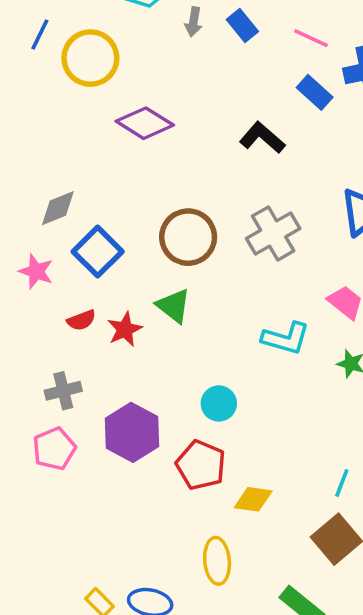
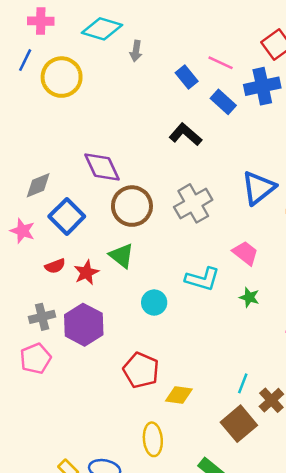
blue rectangle: (242, 26) -> (187, 77), moved
purple diamond: (145, 123) -> (102, 167), moved, turned 33
cyan circle: (219, 403) -> (154, 303), moved
purple hexagon: (132, 432) -> (84, 325), moved

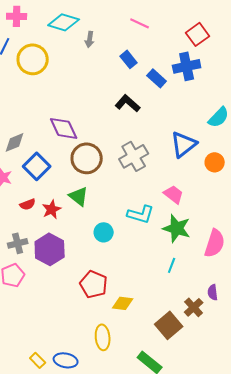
pink line: (221, 63) -> (140, 23), moved
green star: (249, 297) -> (177, 228), size x1.8
cyan line: (243, 383) -> (172, 265), moved

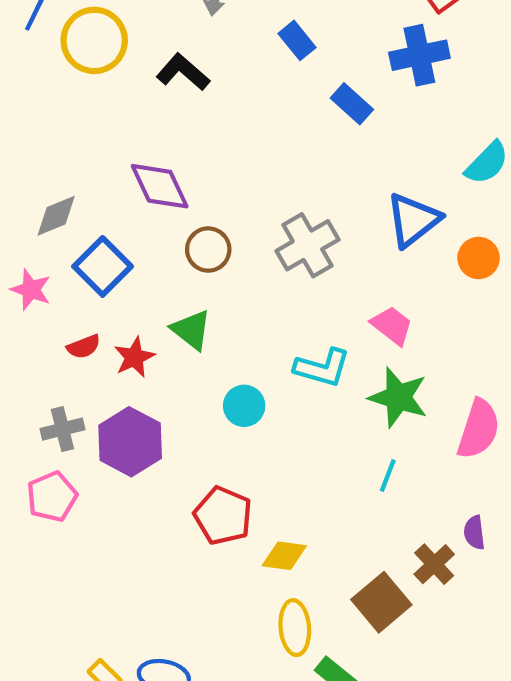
blue rectangle: (157, 78) -> (352, 104), moved
black L-shape: (128, 103) -> (183, 72), moved
brown circle: (87, 158) -> (208, 250), size x0.7
yellow ellipse: (103, 337) -> (295, 628), moved

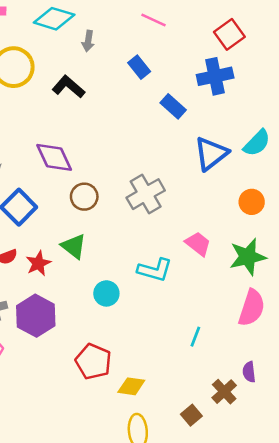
blue triangle: (413, 220) -> (211, 153), moved
green star: (398, 397) -> (248, 257), moved, turned -30
brown square: (381, 602) -> (191, 415), size x0.6

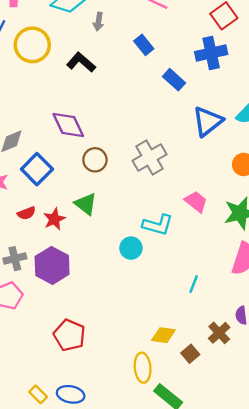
cyan circle: (106, 293) -> (131, 248), moved
red pentagon: (93, 361) -> (69, 335), moved
yellow diamond: (131, 386) -> (163, 335), moved

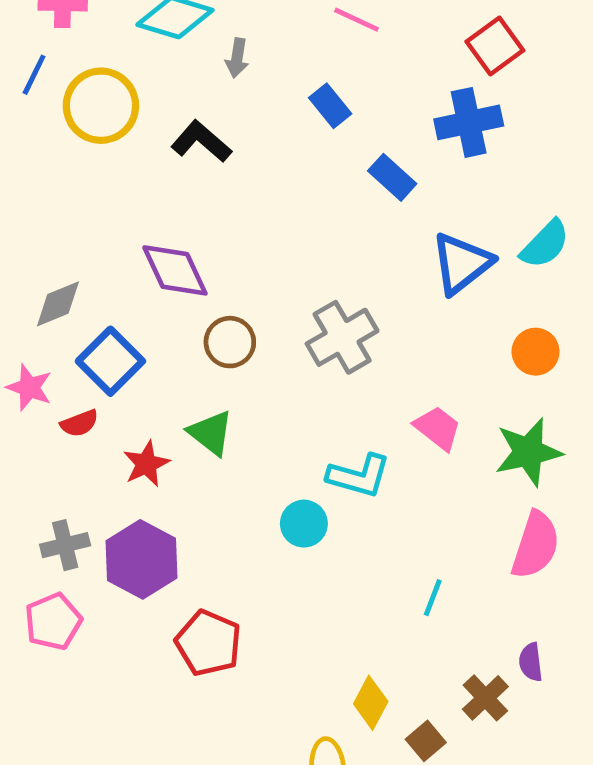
red semicircle: (26, 213) -> (79, 423), moved
red pentagon: (69, 335) -> (208, 643), moved
yellow diamond: (163, 335) -> (371, 703), turned -70

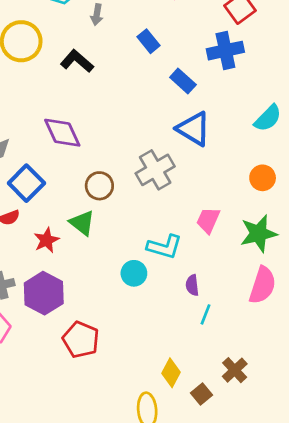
blue triangle: (461, 263) -> (194, 129), moved, turned -51
brown circle: (230, 342) -> (99, 186), moved
pink trapezoid: (438, 428) -> (208, 220), turned -104
purple semicircle: (531, 662) -> (192, 285), moved

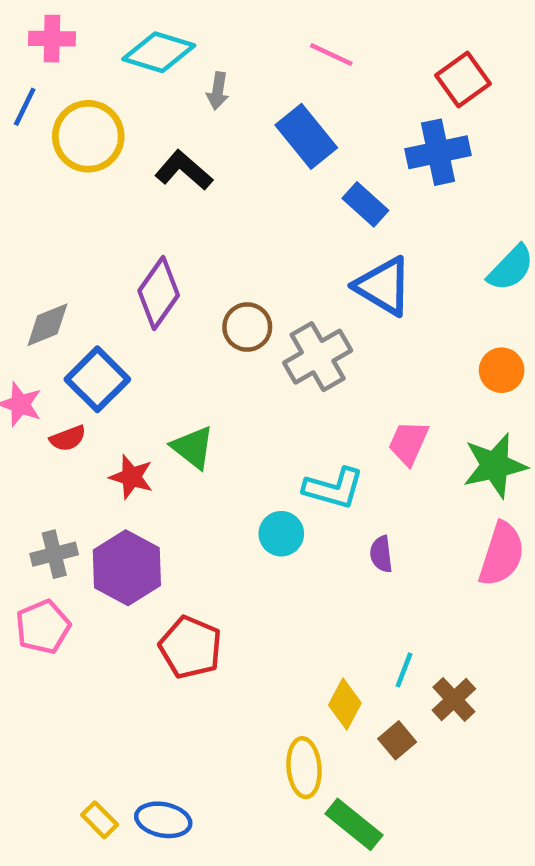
blue rectangle: (148, 41) -> (306, 136), size x1.5
purple diamond: (62, 133) -> (159, 293), turned 60
brown circle: (99, 186) -> (247, 327), moved
red star: (46, 240) -> (131, 477), turned -30
cyan line: (206, 314) -> (404, 670), moved

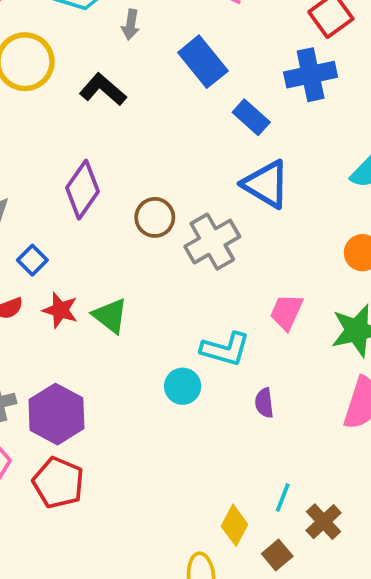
blue square: (97, 379) -> (32, 260), size x0.6
red star: (131, 477) -> (60, 310), moved
red pentagon: (190, 647) -> (58, 483), moved

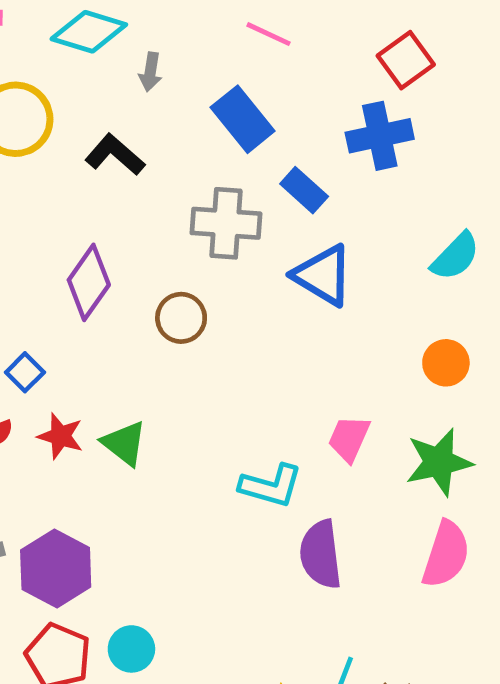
gray cross: (212, 242) -> (226, 223), moved, turned 34
cyan circle: (183, 386) -> (131, 649), moved
purple semicircle: (264, 403) -> (321, 554), size x1.8

